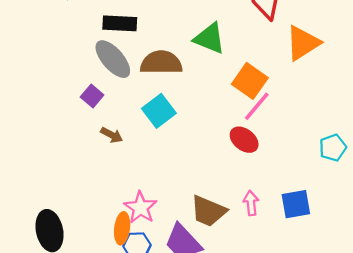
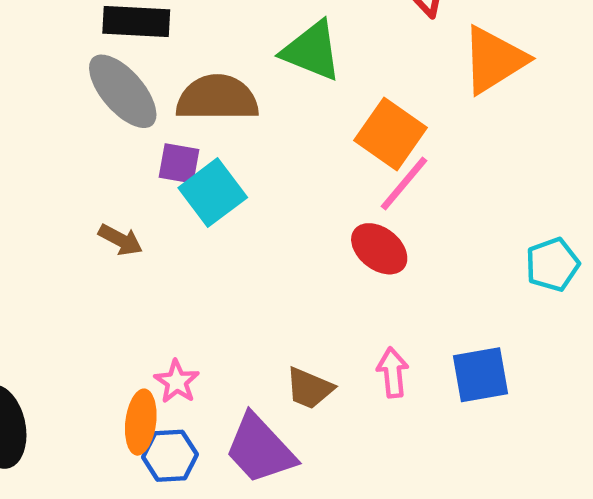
purple square: (92, 96) -> (179, 163), moved, turned -30
pink star: (140, 208) -> (177, 382), size x0.7
brown trapezoid: (208, 211) -> (309, 388), size x0.7

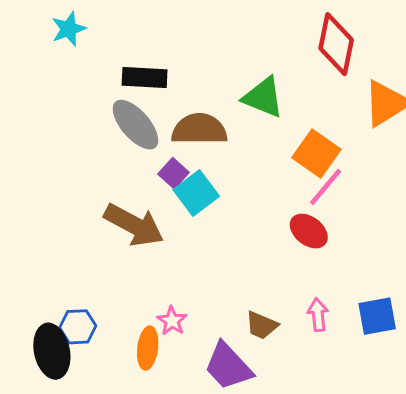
purple square: (179, 163) -> (173, 173), turned 32
brown arrow: (120, 240) -> (134, 225), size x2.0
blue hexagon: (170, 456) -> (78, 327), moved

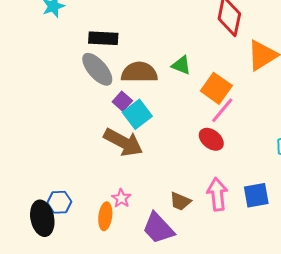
green triangle: (263, 97) -> (181, 65), moved, size x0.7
brown arrow: (134, 225) -> (123, 142), moved
pink arrow: (318, 315) -> (217, 194), size x1.5

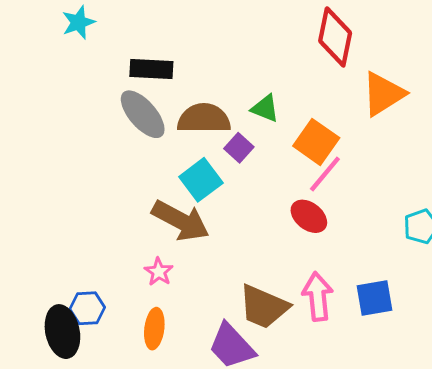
purple square: (122, 101) -> (239, 148), moved
pink star: (121, 198) -> (159, 272), moved
brown trapezoid: (180, 201) -> (264, 307), size x1.6

